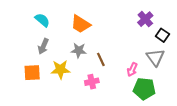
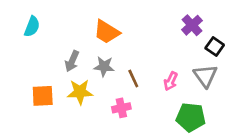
cyan semicircle: (42, 20) -> (32, 27), moved, turned 70
gray arrow: (43, 46) -> (72, 61), moved
pink arrow: (132, 70) -> (171, 81), moved

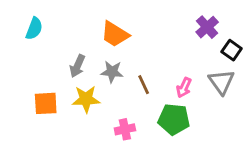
pink cross: (121, 108) -> (125, 129), moved
green pentagon: (191, 117) -> (174, 119), moved

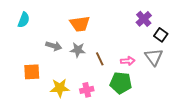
orange trapezoid: (115, 34) -> (80, 24), turned -40
gray arrow: (77, 66) -> (54, 46), turned -98
pink arrow: (184, 88) -> (128, 61), turned -120
yellow star: (86, 99) -> (60, 88), moved

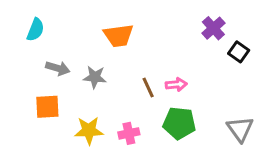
gray arrow: (54, 46) -> (58, 68), moved
gray star: (78, 50) -> (95, 77), moved
gray triangle: (154, 57) -> (240, 129), moved
pink arrow: (128, 61) -> (176, 85), moved

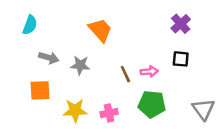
orange trapezoid: (119, 36) -> (100, 30), turned -124
black square: (239, 52) -> (181, 59), moved, turned -30

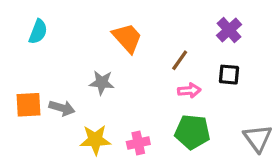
gray arrow: (49, 58) -> (62, 108), moved
brown line: (125, 74) -> (180, 60), moved, turned 60
orange square: (40, 90) -> (29, 105), moved

